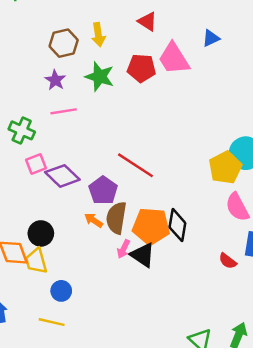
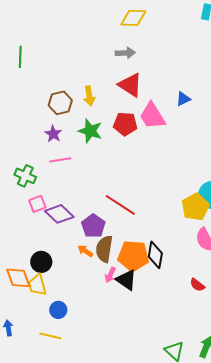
red triangle: (147, 21) -> (130, 85), size x1.5

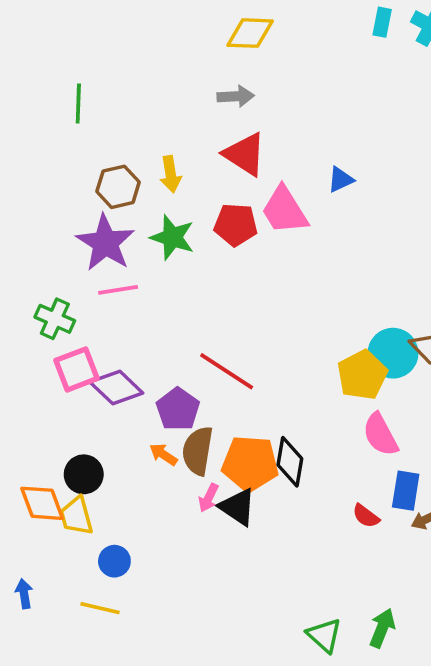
green line: (20, 57) -> (78, 104), moved
purple star: (53, 134) -> (105, 243), size x1.8
pink square: (37, 204) -> (76, 369), size x1.4

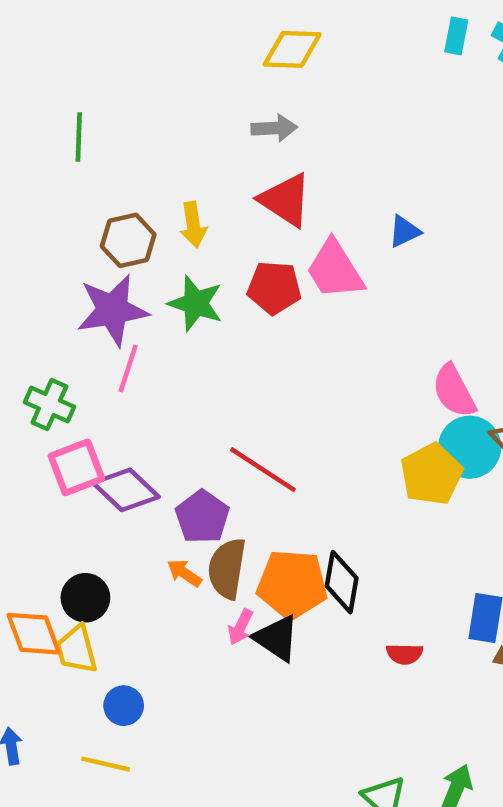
purple star: (105, 243) -> (112, 310), turned 30
pink line: (118, 290) -> (128, 369), turned -63
pink semicircle: (380, 435) -> (454, 391), moved
red semicircle: (366, 516) -> (405, 654), moved, turned -36

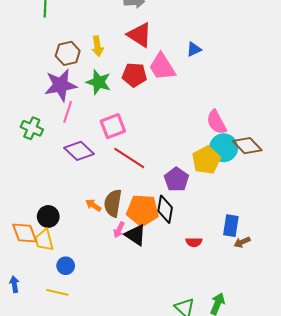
pink square: (76, 467) -> (113, 126), moved
purple diamond: (126, 490) -> (79, 151), moved
purple pentagon: (202, 517) -> (176, 180), moved

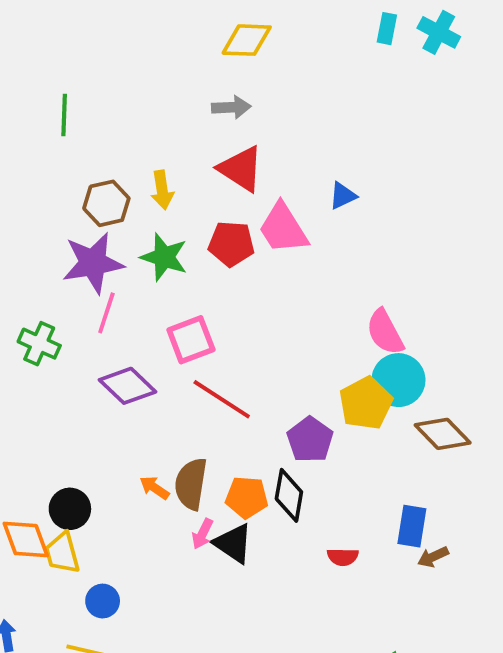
brown diamond: (247, 146) -> (443, 434), moved
orange pentagon: (143, 210) -> (247, 497), size x0.7

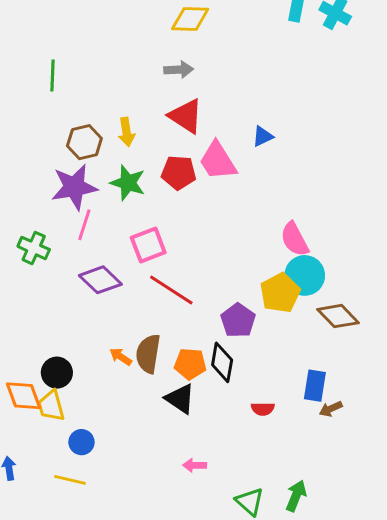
pink arrow: (202, 534) -> (195, 465), moved, turned 65

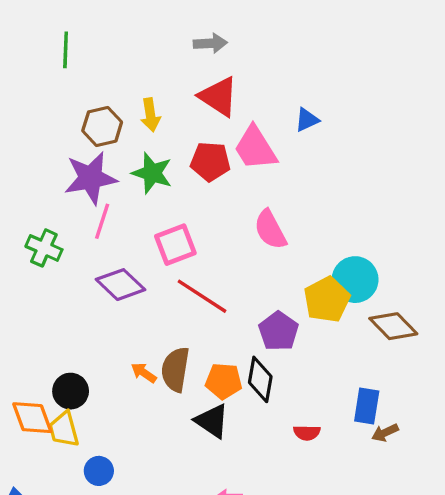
pink semicircle: (295, 239) -> (270, 230), moved

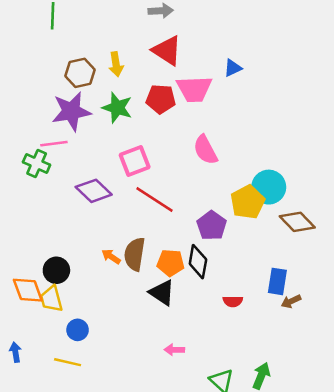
pink trapezoid: (255, 148) -> (194, 89), turned -60
pink line: (102, 221) -> (54, 144), moved, turned 65

